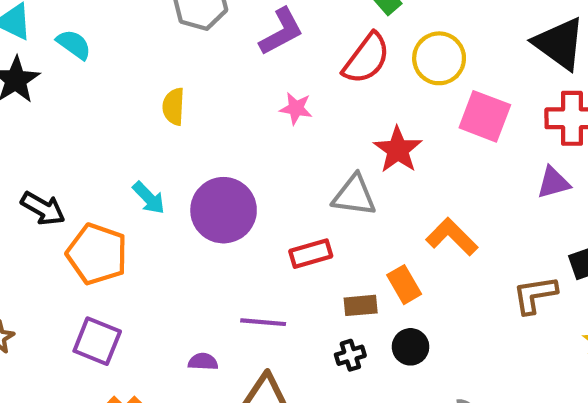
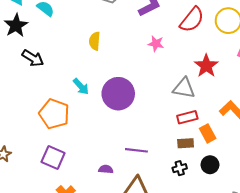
black arrow: (43, 208) -> (33, 58), moved
red rectangle: (311, 254) -> (187, 117), moved

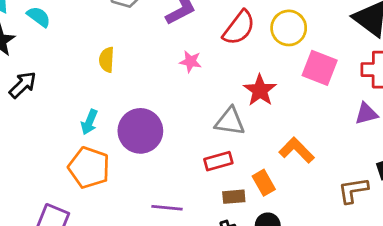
black arrow: (33, 58) -> (23, 85), turned -75
cyan arrow: (81, 86) -> (89, 122), turned 66
orange pentagon: (54, 114) -> (89, 168), moved
red rectangle: (187, 117) -> (218, 161), moved

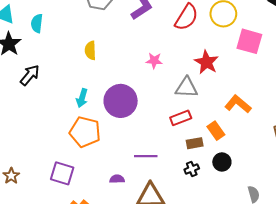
cyan semicircle: (39, 17) -> (37, 23), turned -114
pink star: (190, 62) -> (154, 61), moved

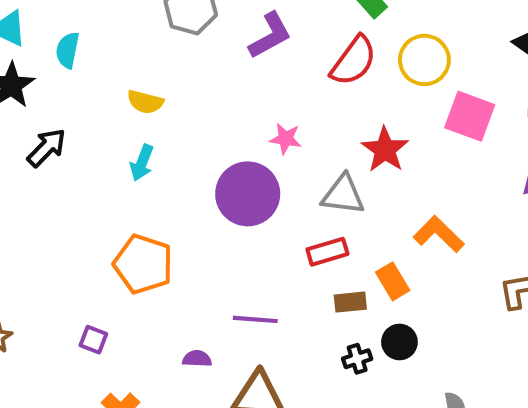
yellow semicircle: (90, 50) -> (145, 102), moved, turned -78
cyan arrow: (82, 98) -> (142, 163), moved
purple circle: (121, 101) -> (248, 194), moved
black cross: (192, 169) -> (357, 359), moved
purple square: (62, 173) -> (93, 340), size x0.6

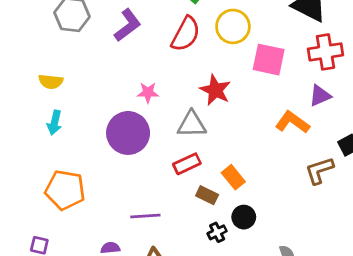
orange L-shape: (439, 234) -> (292, 122), moved
brown rectangle: (350, 302) -> (207, 195), turned 40

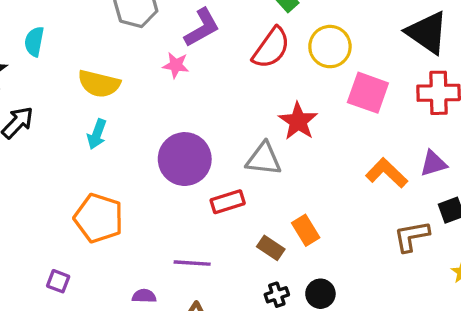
yellow semicircle: (51, 82) -> (99, 84), size x1.4
pink star: (148, 92) -> (176, 65), moved
purple triangle: (320, 96) -> (433, 163), moved
red rectangle: (187, 164) -> (228, 202), moved
black circle: (244, 217) -> (320, 294), moved

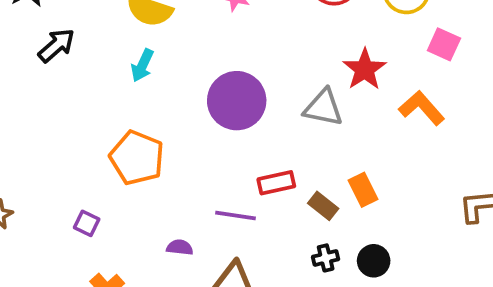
pink square: (368, 93) -> (444, 44), size x0.7
orange L-shape: (387, 173) -> (422, 108), moved
red rectangle: (228, 202) -> (276, 183), moved

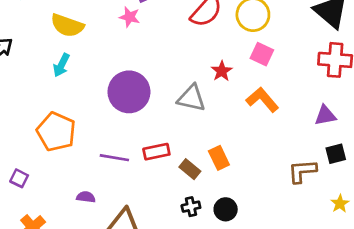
pink square: (444, 44) -> (262, 54), moved
red star: (365, 69) -> (222, 71), size x0.7
purple line: (235, 216) -> (114, 158), moved

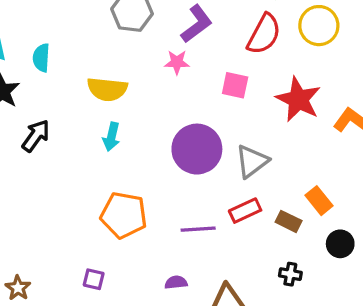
pink square: (262, 54) -> (235, 85), moved
red star: (222, 71) -> (298, 99), size x1.8
gray triangle: (191, 98) -> (252, 161), moved, turned -36
black cross: (191, 207) -> (290, 274), moved, turned 36
black circle: (226, 209) -> (340, 244), moved

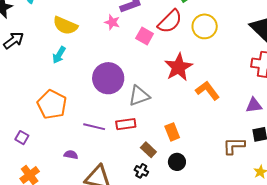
pink square: (235, 85) -> (145, 36), moved
brown rectangle: (289, 221) -> (148, 150), moved

